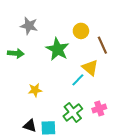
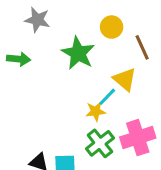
yellow star: (35, 90) -> (96, 111), moved
pink cross: (99, 108) -> (138, 138), size x1.6

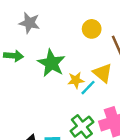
green star: (78, 53) -> (51, 63), moved
yellow star: (96, 111) -> (76, 80), moved

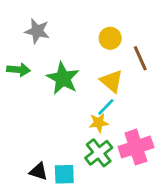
yellow triangle: (103, 73) -> (112, 81), moved
yellow star: (76, 80) -> (99, 123), moved

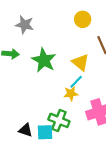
yellow circle: (110, 38) -> (83, 19), moved
green cross: (99, 153) -> (59, 120), moved, turned -30

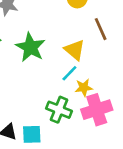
yellow star: (71, 94) -> (84, 88), moved
green cross: (59, 120) -> (59, 110), moved

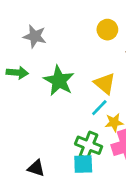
cyan square: (32, 134) -> (83, 164), moved

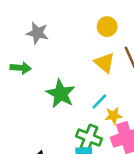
green star: (59, 81) -> (61, 94), moved
yellow triangle: (105, 83) -> (104, 63), moved

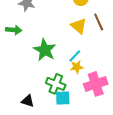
yellow star: (114, 116) -> (77, 67), moved
green cross: (89, 138) -> (56, 84), moved

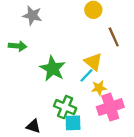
yellow triangle: (79, 26) -> (93, 62), moved
yellow star: (77, 67) -> (99, 88), moved

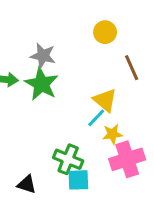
gray star: (32, 15) -> (43, 56), moved
green star: (53, 69) -> (41, 84), moved

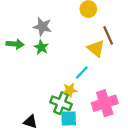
green star: (41, 84) -> (41, 47), size x0.6
yellow triangle: (105, 100) -> (96, 48), moved
yellow star: (112, 134) -> (70, 90), moved

